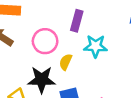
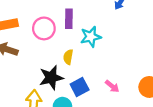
pink circle: (45, 41) -> (44, 28), moved

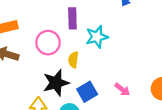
pink circle: (44, 28) -> (48, 43), moved

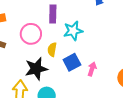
pink arrow: (122, 89) -> (92, 69), moved, turned -112
blue square: (87, 92) -> (72, 62), moved

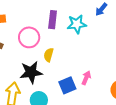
cyan star: (73, 31) -> (77, 24), moved
blue square: (72, 62) -> (67, 85), moved

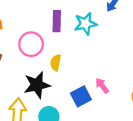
pink arrow: (86, 78) -> (102, 86), turned -56

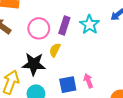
purple rectangle: (57, 21) -> (64, 25), moved
cyan star: (85, 24) -> (90, 25), turned 30

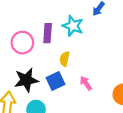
yellow semicircle: (55, 50) -> (65, 59), moved
blue square: (68, 85) -> (55, 81), moved

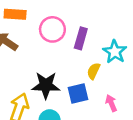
cyan star: (73, 26) -> (115, 52), moved
pink circle: (22, 43) -> (52, 29), moved

